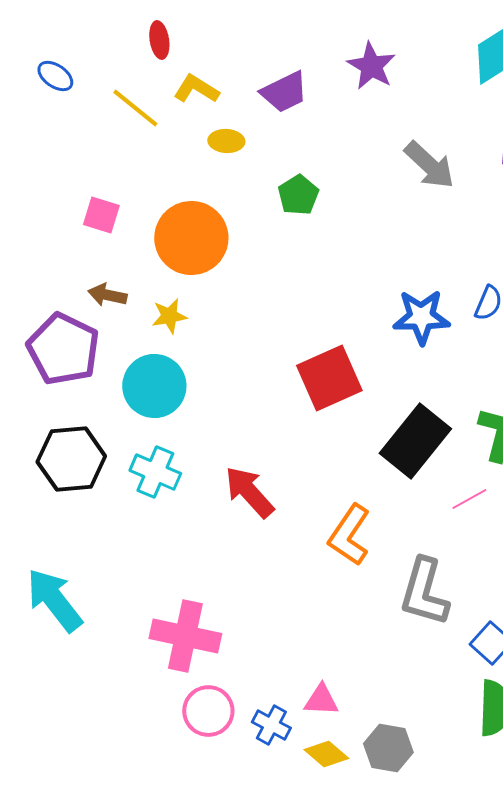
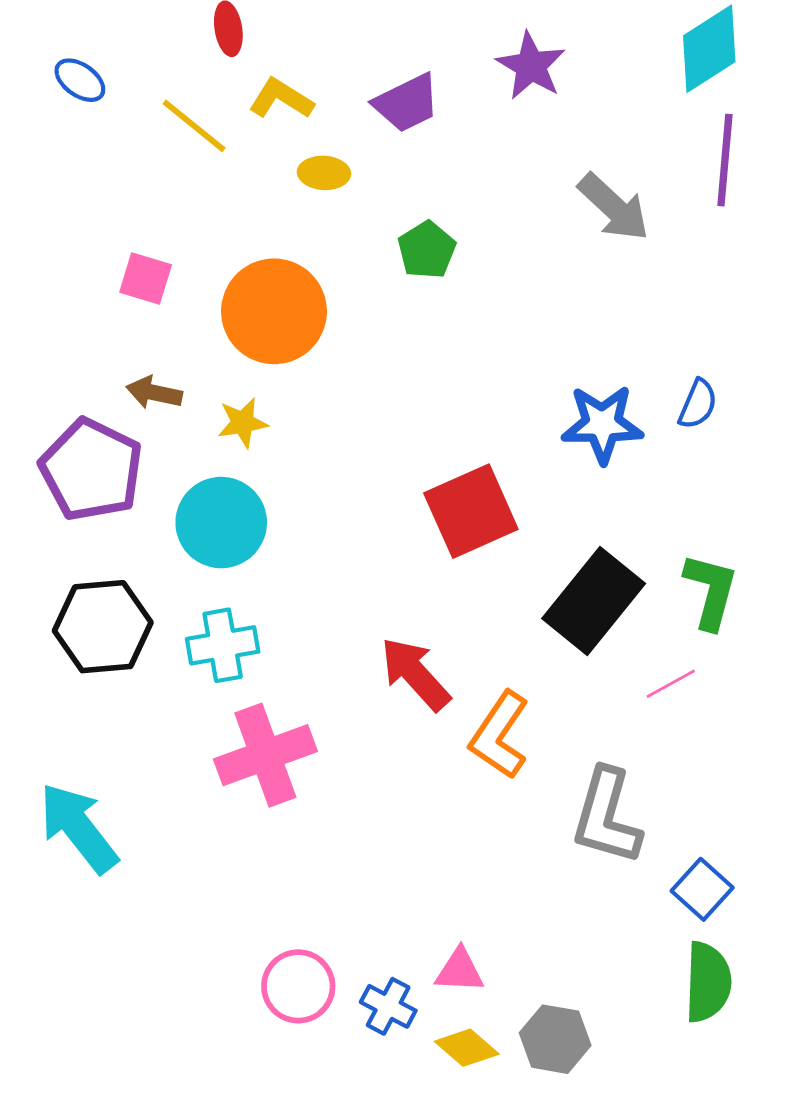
cyan cross: (155, 472) -> (223, 645), turned -33
red arrow: (249, 492) -> (415, 674), moved
pink cross: (185, 636) -> (265, 755), moved, turned -32

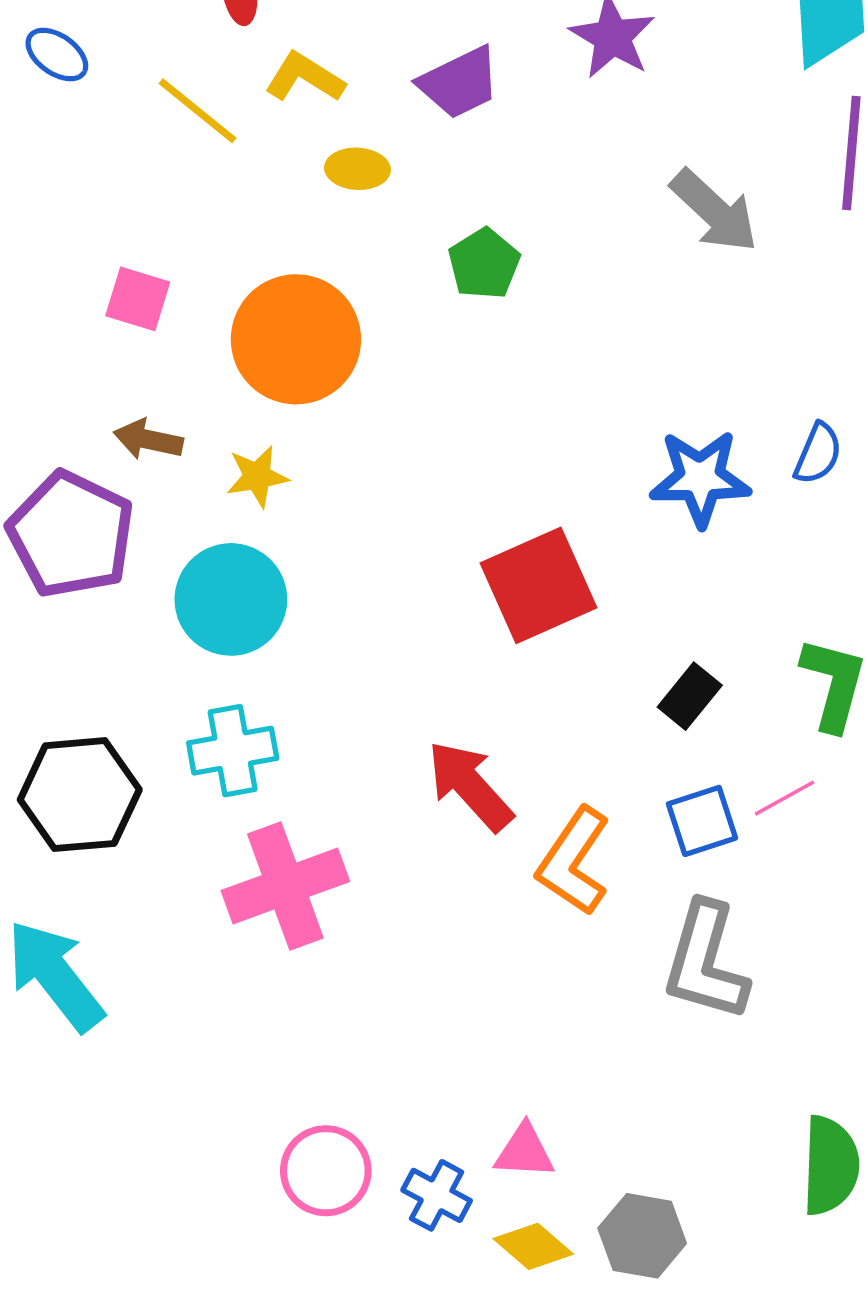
black rectangle: (594, 601) -> (690, 696), size x0.5
black hexagon: (103, 627) -> (80, 795), moved
blue square: (702, 889) -> (702, 821), moved, turned 30

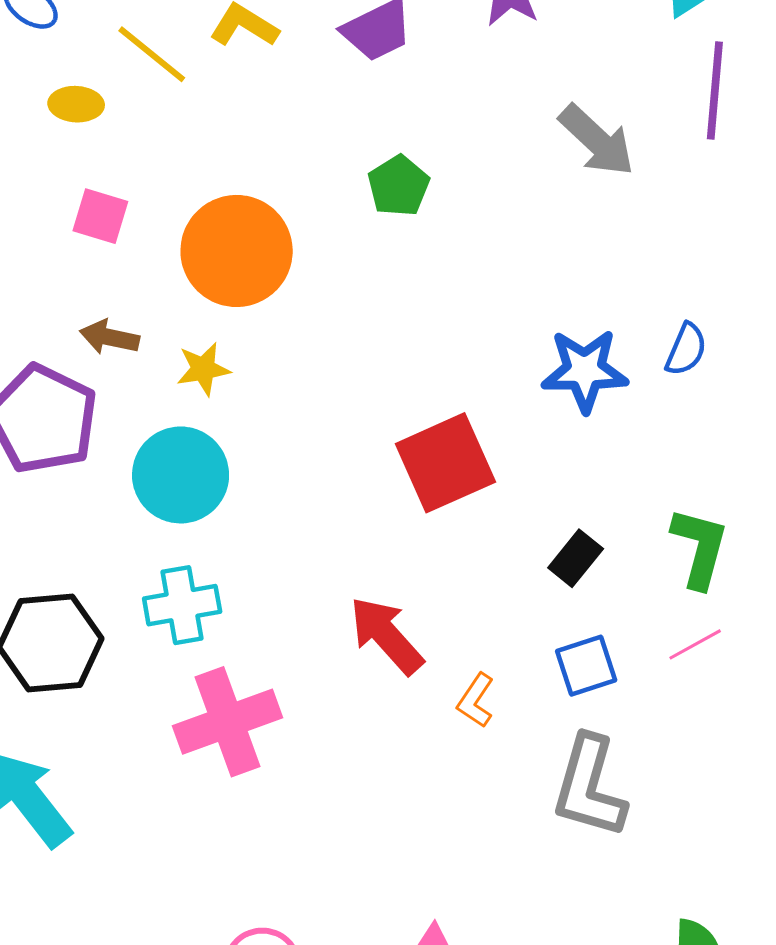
yellow ellipse: (357, 169) -> (76, 104), moved
pink line: (785, 798) -> (695, 644), moved
orange L-shape: (574, 861) -> (476, 700), size x0.6

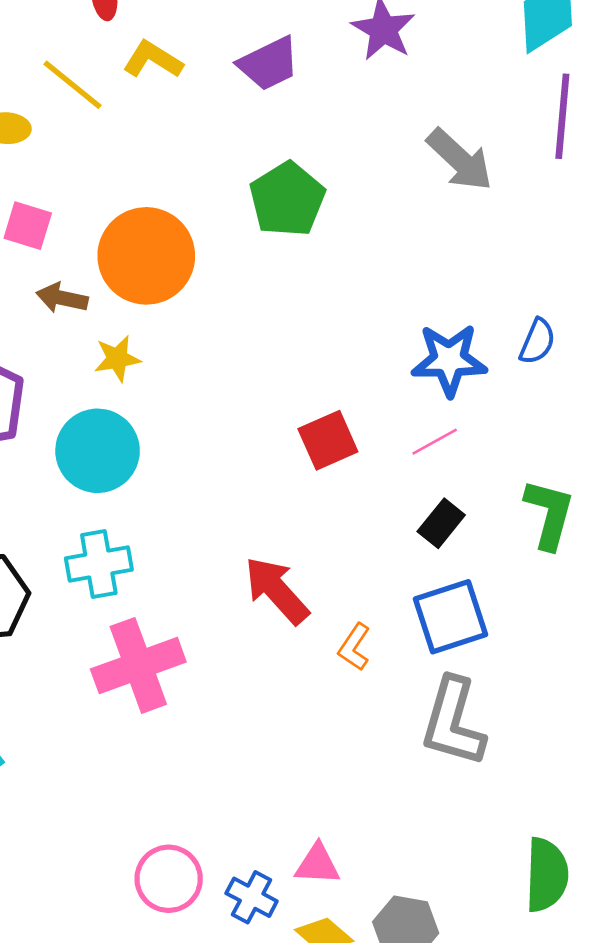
green pentagon: (398, 186) -> (287, 199), size x1.4
brown arrow: (109, 337) -> (62, 298), moved
red square: (445, 463) -> (328, 440), size x0.7
pink line: (695, 644) -> (435, 442), moved
blue square: (586, 666) -> (450, 617), size x1.4

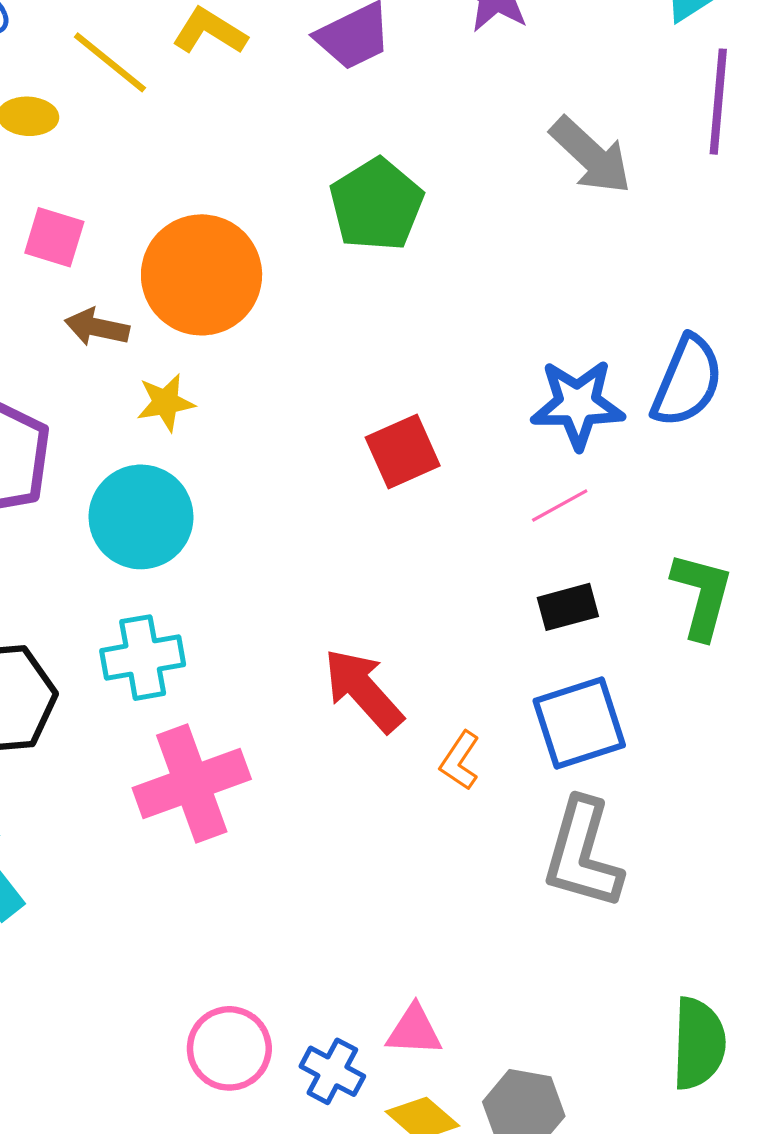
blue semicircle: (537, 341) -> (687, 381), size x1.6
red square: (328, 440) -> (403, 452), moved
black rectangle: (441, 523) -> (568, 607), turned 36

